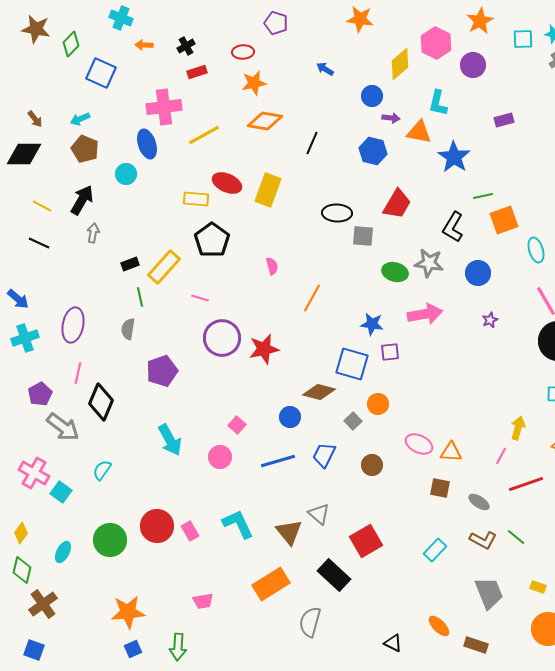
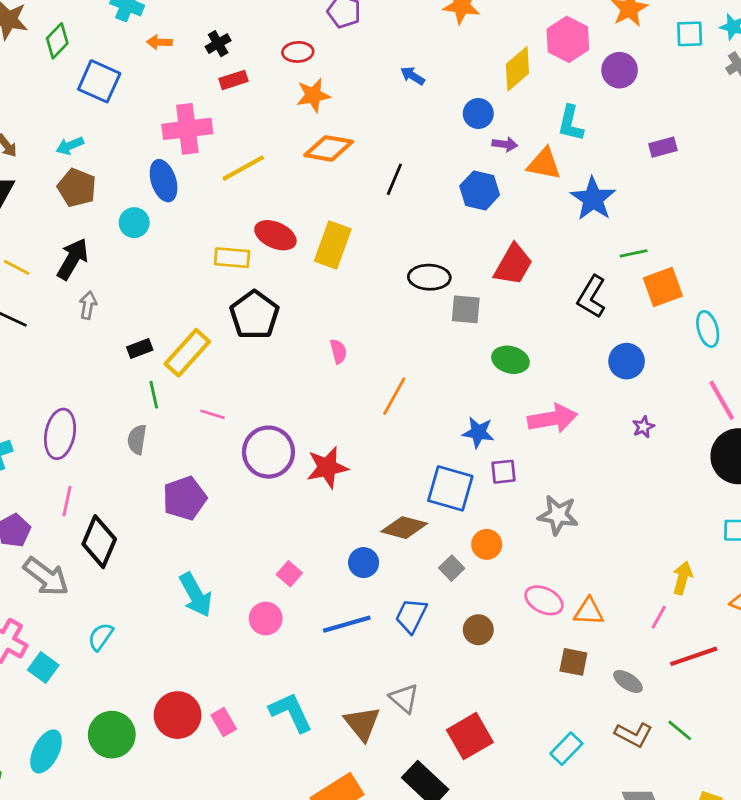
gray star: (429, 263) -> (558, 515), moved
pink line: (200, 298) -> (212, 414), moved
cyan ellipse: (63, 552) -> (46, 751), size x1.4

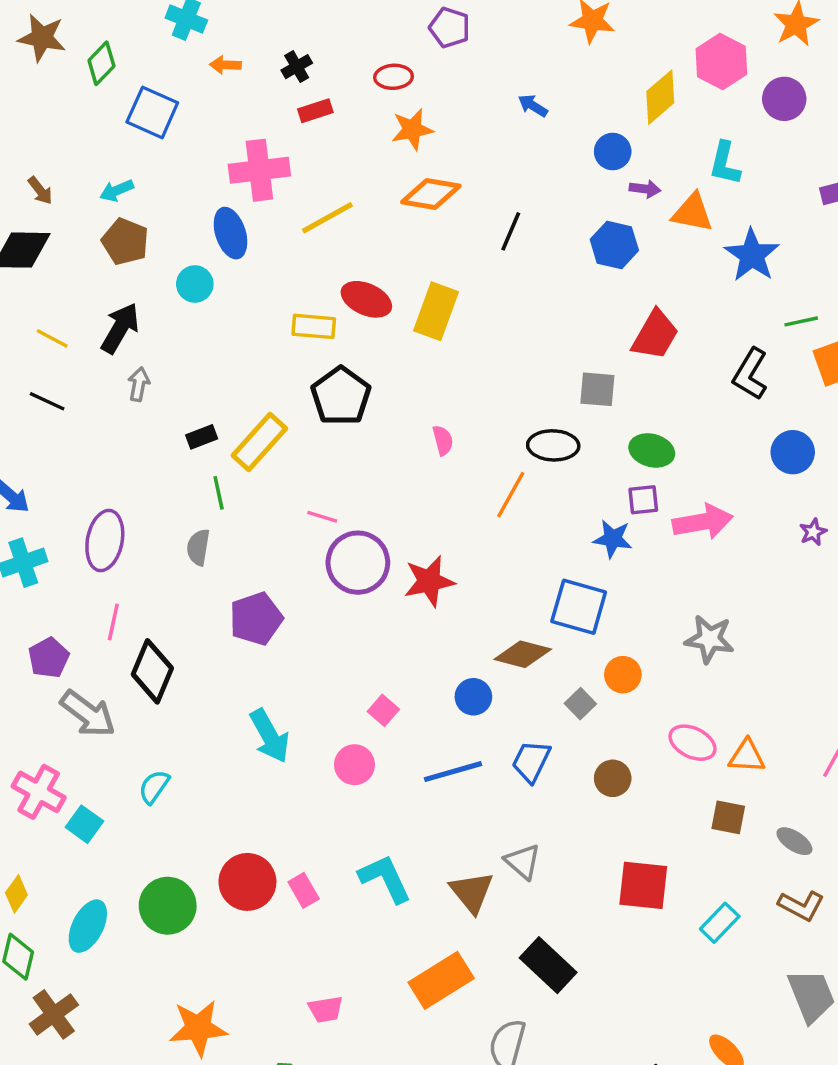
black ellipse: (429, 277) -> (553, 445), moved
pink line: (212, 414) -> (322, 517), moved
purple square: (503, 472) -> (643, 500), moved
red square: (470, 736) -> (643, 885), moved, turned 36

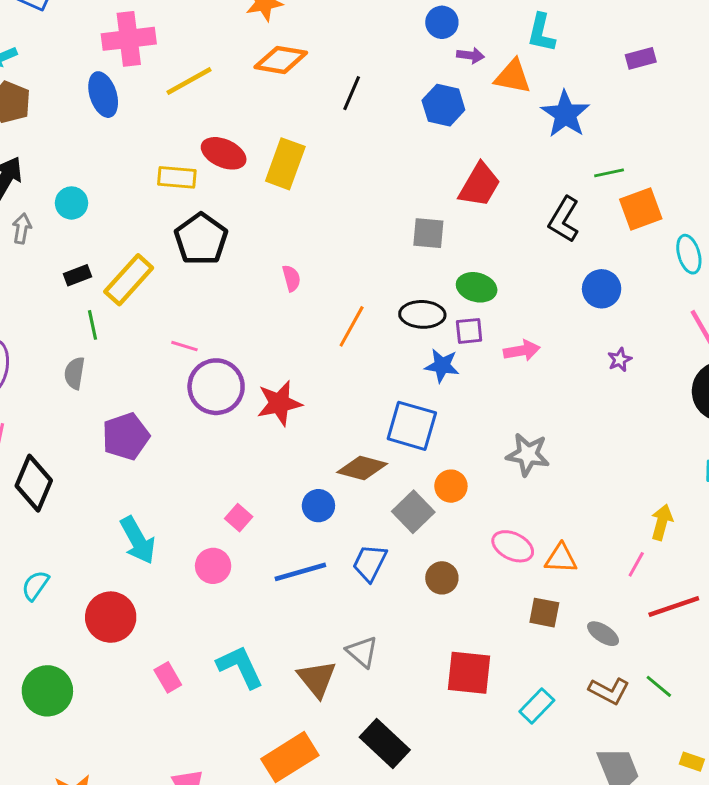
cyan circle: (195, 284) -> (71, 203), moved
black ellipse: (553, 445) -> (422, 314), moved
pink arrow: (703, 522) -> (522, 351), size x0.7
gray square: (580, 704) -> (413, 512), size x1.5
red circle: (247, 882) -> (111, 617), moved

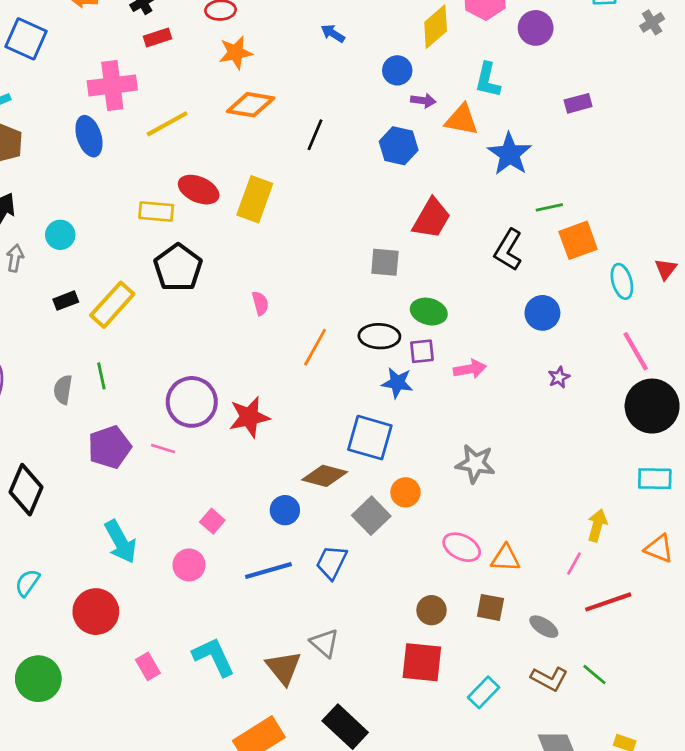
green line: (93, 325) -> (101, 376), moved
pink line: (184, 346) -> (163, 449), moved
brown circle: (442, 578) -> (431, 610), moved

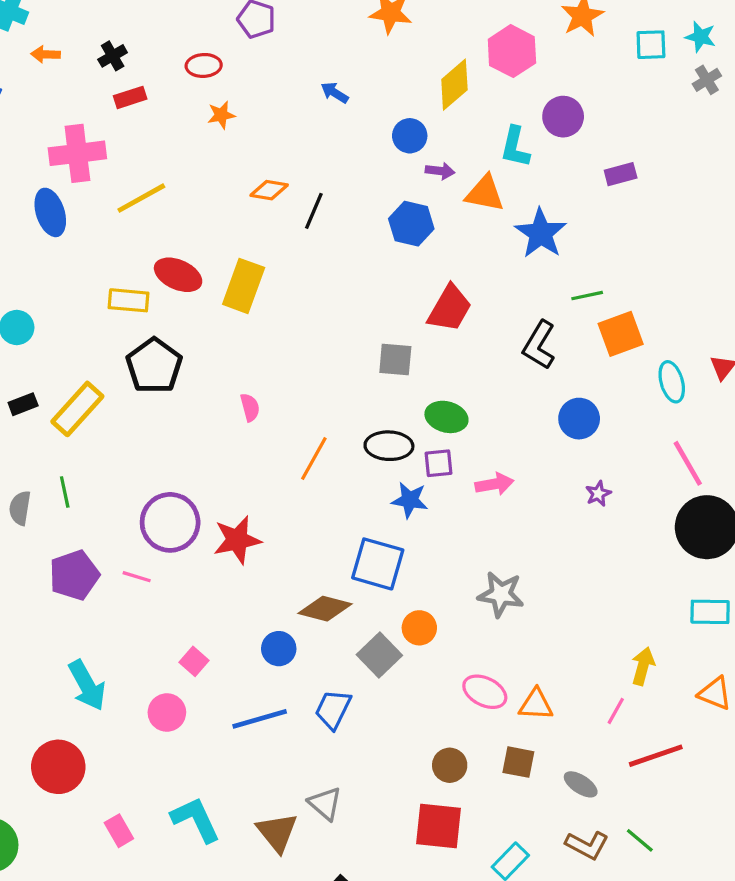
purple circle: (536, 28) -> (563, 117), moved
orange star: (236, 53) -> (221, 115), size x0.7
orange diamond: (251, 105) -> (269, 190), moved, size x0.7

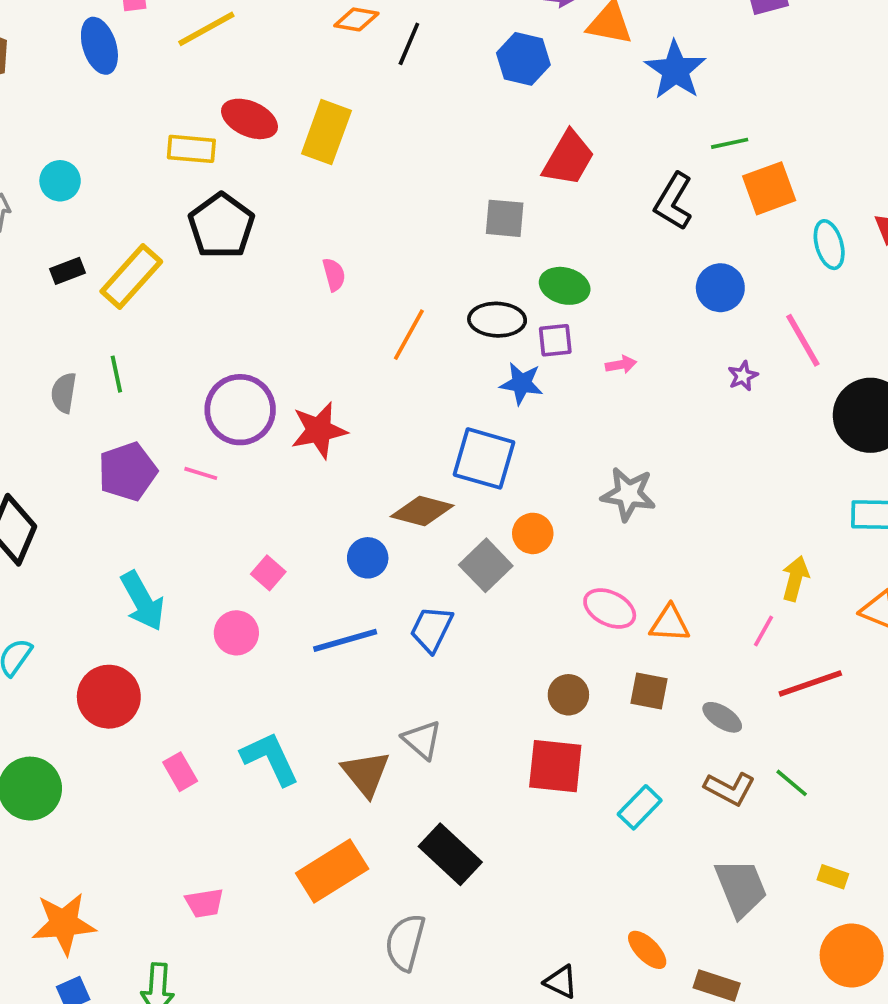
pink line: (688, 463) -> (803, 340), moved
pink arrow: (494, 484) -> (621, 365), size x0.7

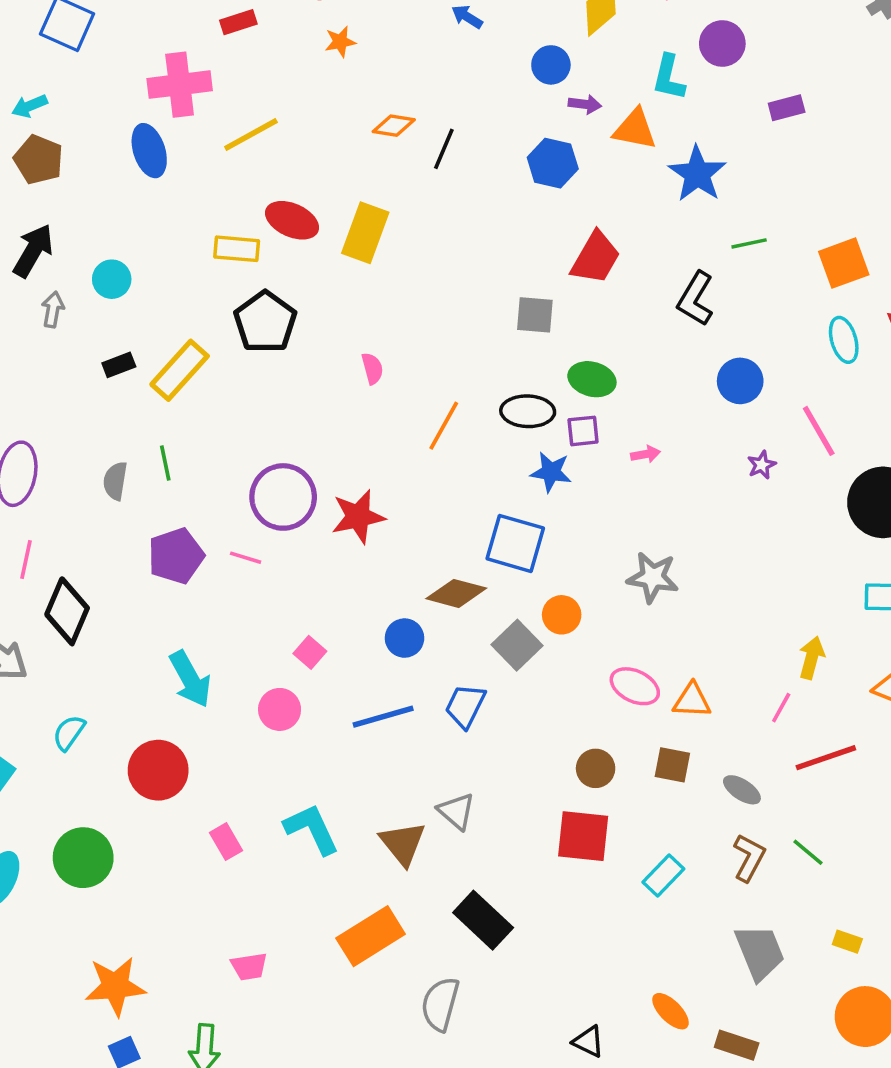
orange square: (769, 188) -> (844, 263), moved
brown L-shape: (730, 789) -> (749, 858), turned -90

